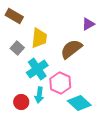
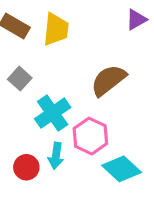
purple triangle: (88, 24) -> (136, 20), moved
yellow trapezoid: (39, 38) -> (56, 29), moved

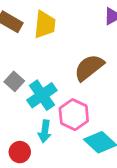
gray square: (20, 79) -> (14, 81), moved
red circle: (26, 167) -> (20, 152), moved

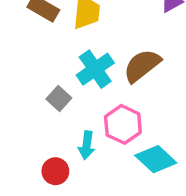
gray square: (14, 81) -> (59, 99), moved
cyan cross: (42, 95) -> (95, 69), moved

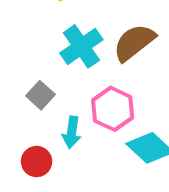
gray square: (59, 99) -> (40, 95), moved

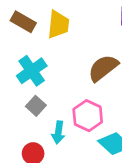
cyan cross: (81, 46) -> (32, 71), moved

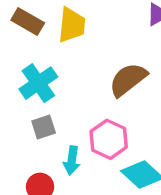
gray square: (36, 106) -> (44, 127), turned 30

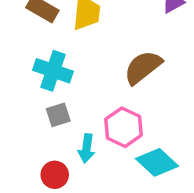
cyan cross: (38, 83) -> (53, 71), turned -36

